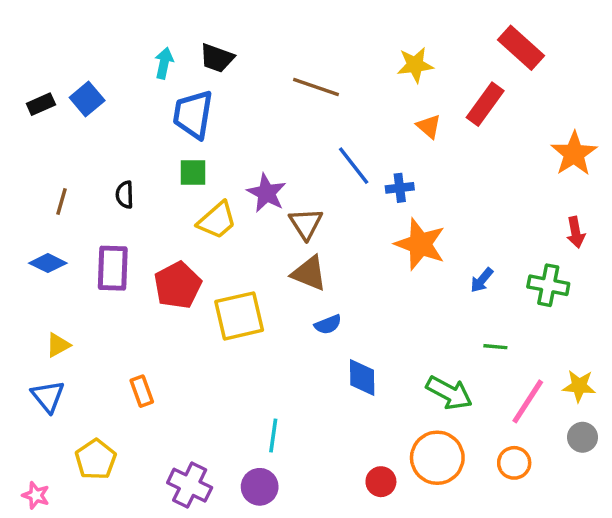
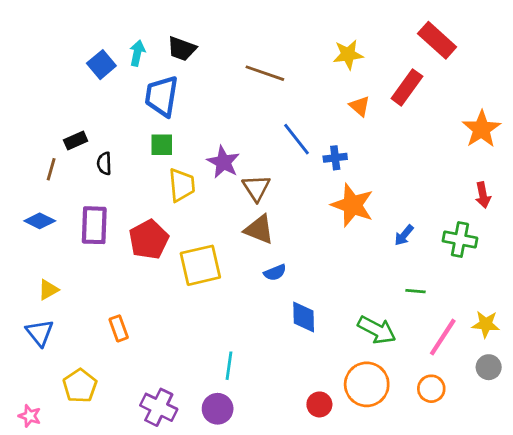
blue square: (87, 99) -> (101, 65), moved
black rectangle: (41, 104) -> (76, 141), moved
yellow trapezoid: (217, 220) -> (182, 185), turned -54

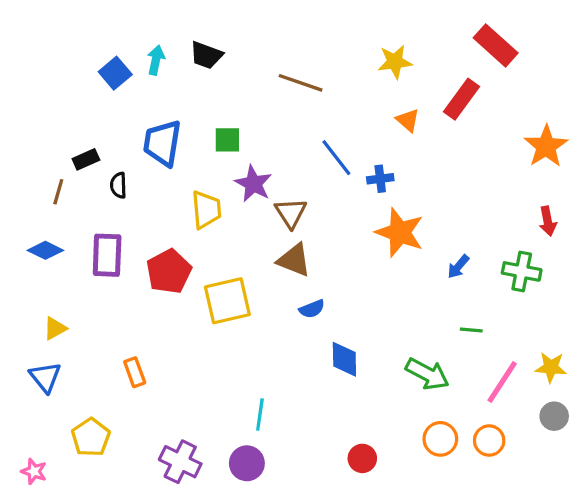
blue trapezoid: (162, 96) -> (162, 143), moved
green square: (162, 145) -> (227, 140), moved
orange circle: (367, 384) -> (440, 439), moved, size x0.7

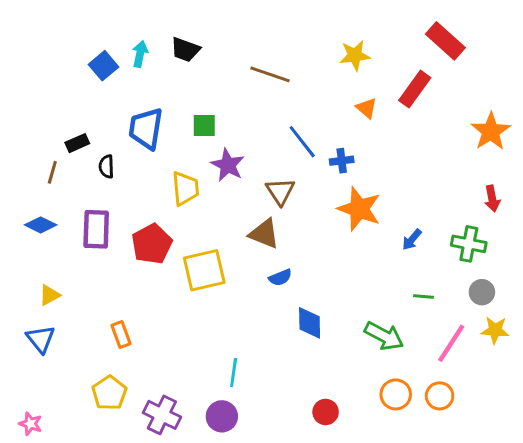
brown triangle: (291, 213) -> (280, 191), moved
gray circle: (554, 416) -> (482, 292), moved
yellow pentagon: (91, 437) -> (109, 393), moved

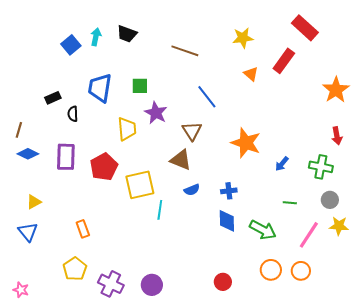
blue cross: (342, 161) -> (229, 191), moved
brown line: (52, 172) -> (19, 130), moved
blue diamond: (310, 323) -> (227, 221), moved
cyan line: (234, 373) -> (160, 210), moved

